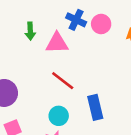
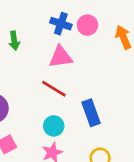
pink triangle: (57, 43) -> (61, 57), moved

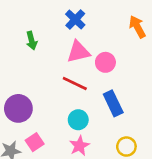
blue cross: (61, 24) -> (75, 20), turned 30
pink circle: (87, 25) -> (105, 62), moved

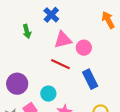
blue cross: (75, 20) -> (51, 15), moved
cyan circle: (78, 120) -> (48, 94), moved

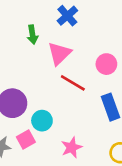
pink triangle: (63, 40) -> (59, 53), moved, turned -36
cyan circle: (48, 94) -> (42, 121), moved

